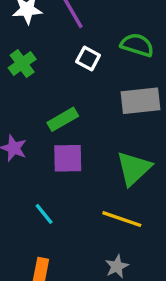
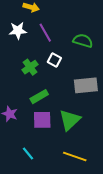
green semicircle: (137, 45) -> (83, 41), moved
green cross: (22, 64) -> (30, 67), moved
green triangle: (134, 168) -> (70, 120), moved

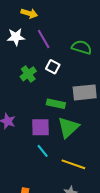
green rectangle: (39, 97) -> (56, 104), moved, turned 42
cyan line: (28, 153) -> (43, 151), moved

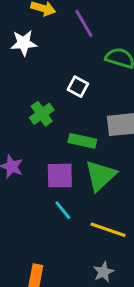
purple line: (44, 39) -> (84, 23), moved
green cross: (28, 74) -> (42, 114), moved

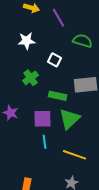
white star: (24, 43) -> (27, 41), moved
cyan line: (63, 210) -> (45, 142), turned 32

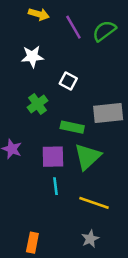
green semicircle: (83, 41) -> (104, 31), moved, turned -54

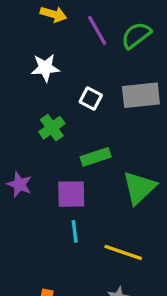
gray rectangle: (108, 113) -> (141, 95), moved
green rectangle: (72, 127) -> (96, 157), turned -30
green triangle: (88, 157) -> (139, 188), moved

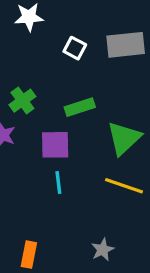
green cross: (52, 128) -> (22, 101), moved
yellow line: (123, 252) -> (124, 186), moved

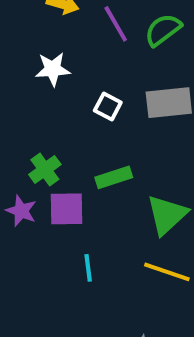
purple square: (55, 145) -> (66, 209), moved

